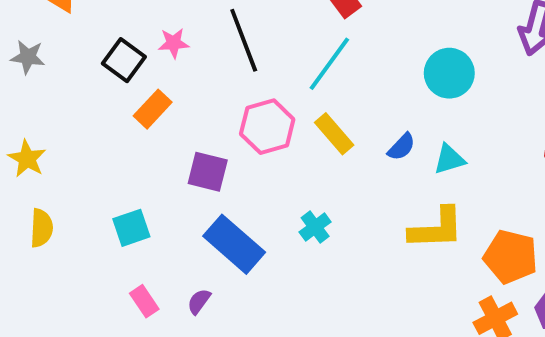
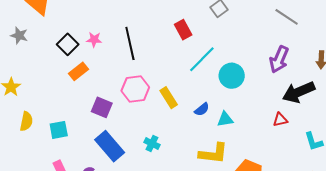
cyan line: (329, 64) -> (202, 59), moved
cyan cross: (315, 227) -> (152, 144), turned -35
yellow semicircle: (41, 228) -> (26, 121), moved

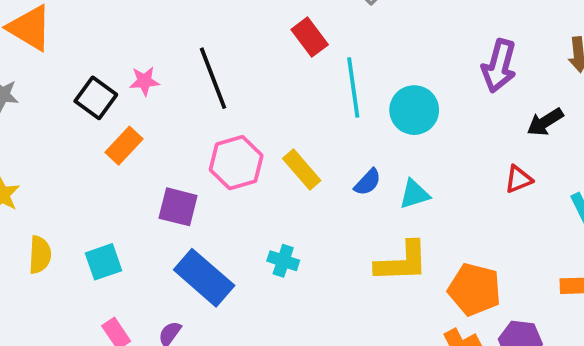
cyan line: (202, 59) -> (353, 88), turned -44
black arrow: (299, 92) -> (545, 122), size x0.6

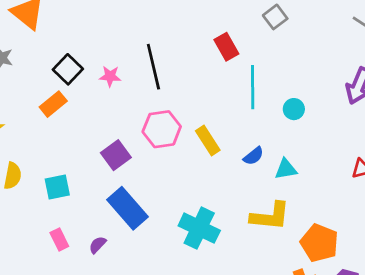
pink star: (144, 81) -> (110, 76), moved
cyan circle: (414, 110) -> (294, 109), size x0.6
orange rectangle: (124, 146) -> (53, 104), moved
purple square: (178, 207) -> (116, 155), turned 32
cyan cross: (283, 261) -> (199, 228), moved, size x1.8

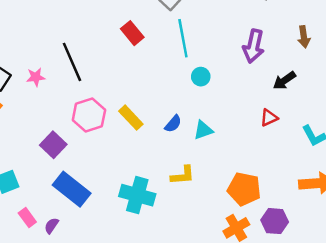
cyan line: (253, 87) -> (183, 38), moved
yellow L-shape: (270, 216) -> (183, 175), moved, size x0.7
pink rectangle: (59, 239) -> (27, 217), moved

